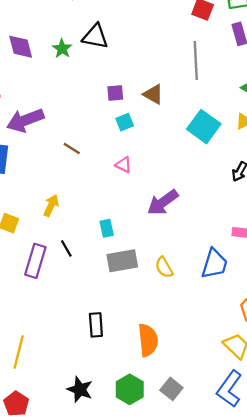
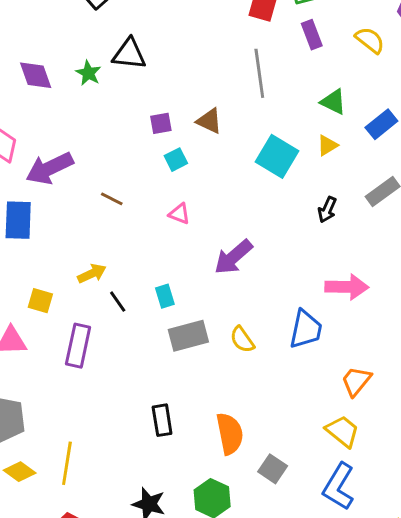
yellow arrow: (51, 205) -> (92, 274), turned 45
black line: (66, 248) -> (118, 302), moved
gray square: (171, 389) -> (273, 469), moved

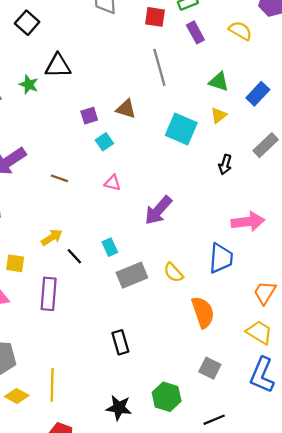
orange semicircle: (230, 434) -> (203, 312), moved

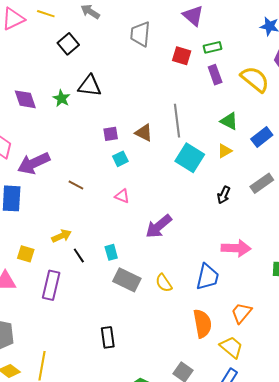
yellow semicircle: (240, 31) -> (255, 79), size x1.4
gray line: (159, 67) -> (177, 121), moved
gray rectangle: (132, 275) -> (127, 280), turned 40
orange semicircle: (203, 312) -> (202, 324), moved

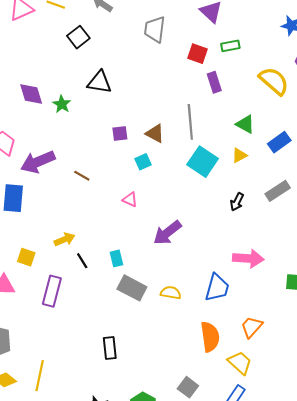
purple rectangle: (215, 75) -> (214, 82), moved
green star: (61, 98) -> (62, 104), moved
cyan square: (120, 159) -> (143, 162), moved
brown line: (76, 185) -> (82, 176), moved
yellow semicircle: (164, 283) -> (171, 293), turned 132

